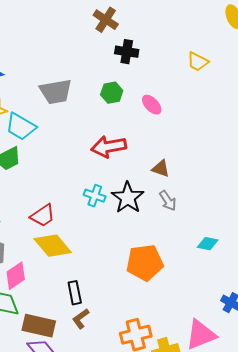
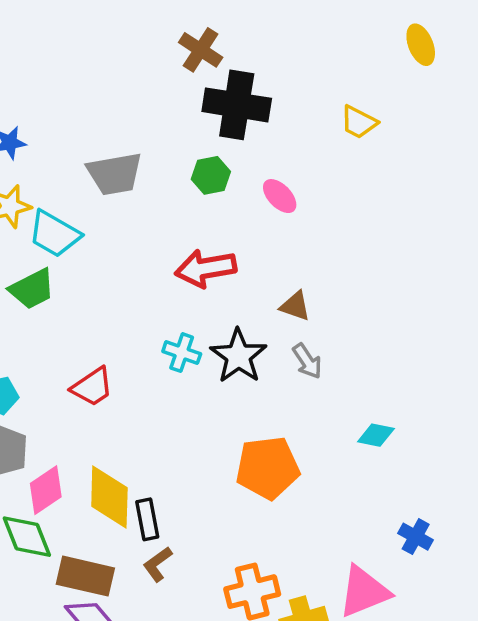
black cross: (127, 52) -> (237, 105), size x1.6
yellow diamond: (53, 246) -> (109, 497), moved, turned 42

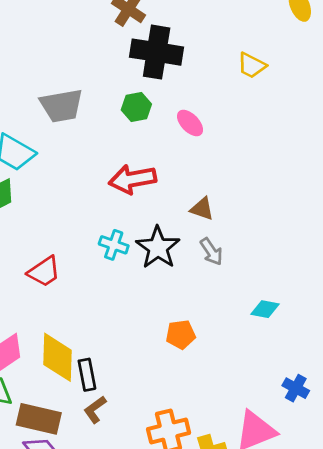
orange pentagon: (268, 468) -> (181, 335), size x0.6

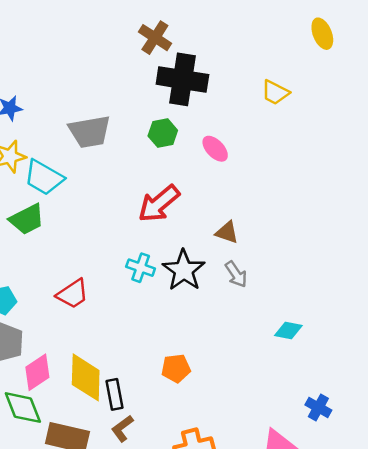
red arrow: (132, 179) -> (159, 204), turned -30
orange pentagon: (181, 335) -> (176, 368), moved

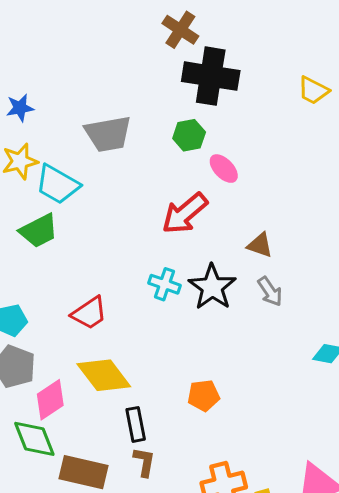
pink ellipse: (215, 149) -> (224, 169), moved
yellow diamond: (86, 377) -> (104, 375), moved, turned -39
brown L-shape: (122, 428) -> (144, 462), turned 136

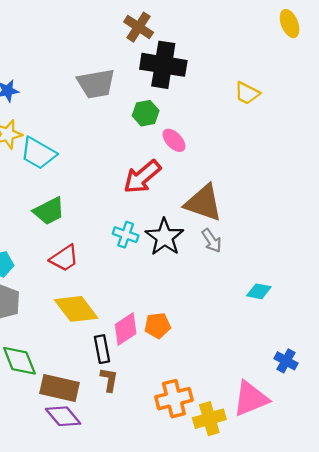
yellow trapezoid: (313, 90) -> (247, 93), moved
gray trapezoid: (108, 134) -> (96, 84), moved
green trapezoid: (39, 231) -> (49, 211), moved
brown triangle: (260, 245) -> (203, 203), size x1.8
pink diamond: (50, 400) -> (126, 329), moved

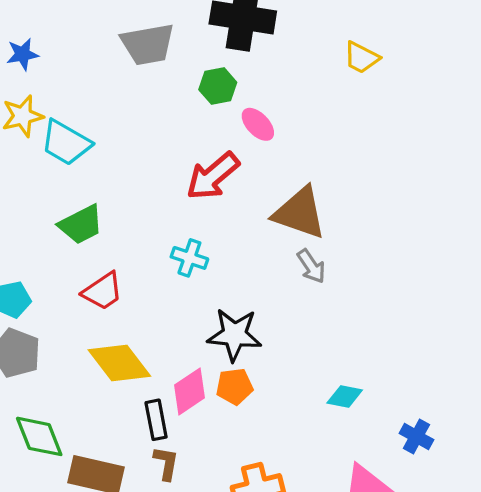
black star: (165, 237) -> (235, 335), moved, turned -30
cyan diamond: (259, 291) -> (345, 396), moved

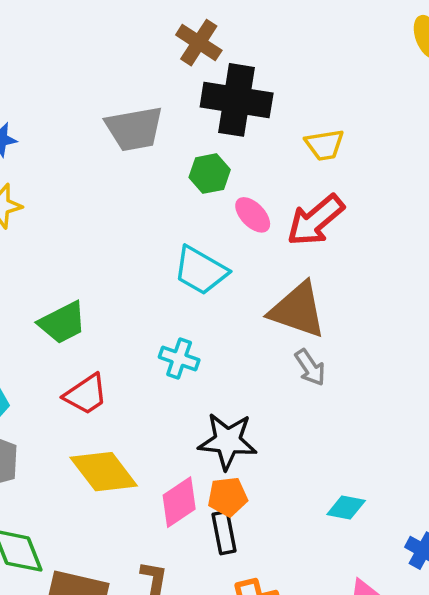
yellow trapezoid: (361, 58) -> (325, 145), moved, turned -36
cyan trapezoid: (66, 143) -> (201, 271), moved
red arrow: (213, 176) -> (316, 220), moved
black rectangle: (156, 420) -> (224, 533), moved

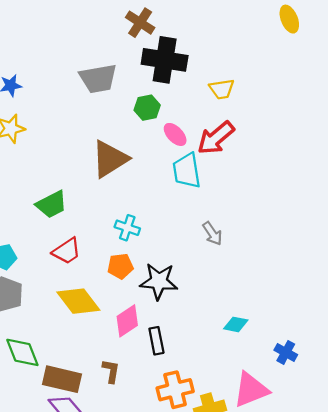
cyan trapezoid: (201, 271) -> (187, 171), moved, turned 51
brown triangle: (298, 310) -> (110, 159), moved, turned -51
orange pentagon: (228, 497) -> (120, 266), moved

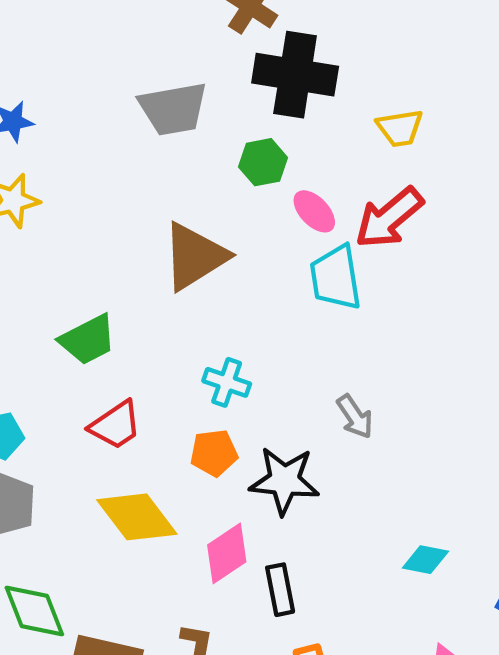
gray arrow: (212, 234) -> (355, 417), moved

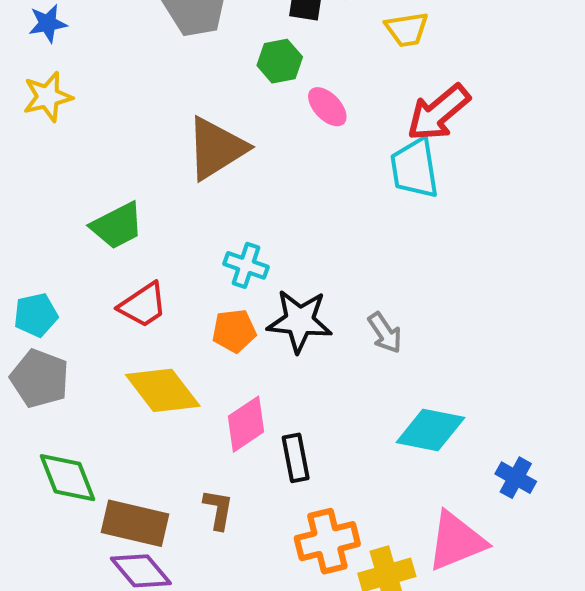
red arrow: (389, 218) -> (438, 113), moved
cyan trapezoid: (336, 278) -> (415, 168), moved
gray arrow: (355, 417) -> (385, 333), moved
black star: (284, 481) -> (300, 321), moved
cyan diamond: (425, 560) -> (430, 430), size x1.6

